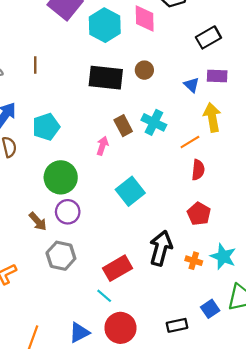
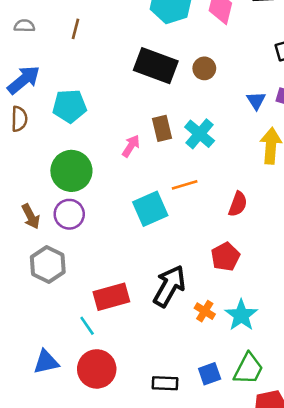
orange line: (190, 142) -> (185, 185), moved

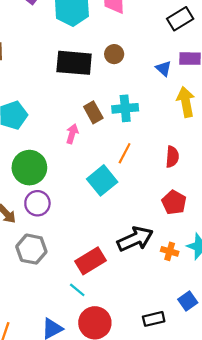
cyan cross: (200, 134) -> (125, 108), turned -30
orange line: (185, 185) -> (125, 153), turned -30
black arrow: (169, 286) -> (135, 239), turned 52

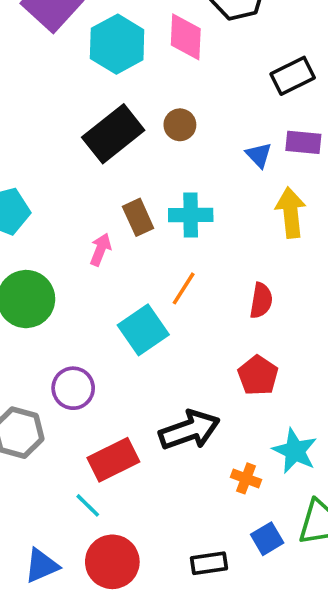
black rectangle: (74, 63) -> (113, 134), turned -48
purple circle: (37, 203) -> (73, 388), moved
orange cross: (170, 251) -> (246, 478), moved

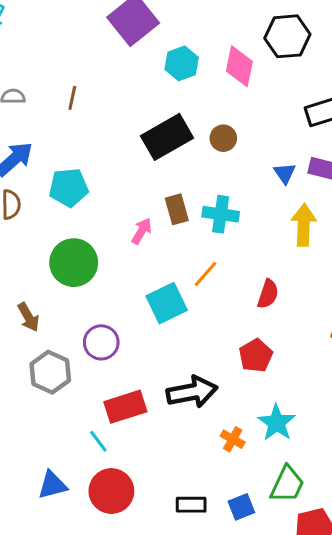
cyan hexagon: (117, 44) -> (182, 63), size x0.7
blue square: (267, 539) -> (241, 507), moved

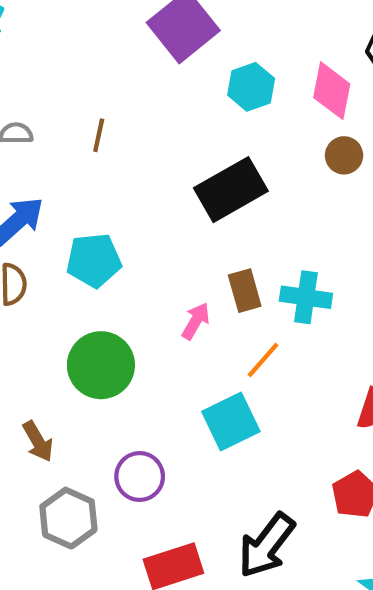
brown circle: (223, 138) -> (344, 155), moved
orange line: (205, 274) -> (263, 360), moved
black arrow: (192, 392) -> (266, 545), turned 138

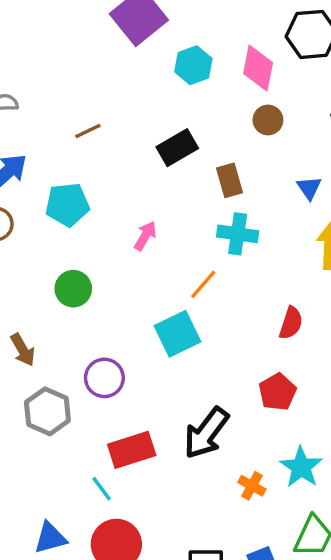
brown line: (99, 135) -> (88, 131), moved, turned 52
black rectangle: (231, 190) -> (177, 148), size x0.7
brown rectangle: (245, 291) -> (229, 180), moved
pink arrow: (196, 321) -> (145, 236), moved
green circle: (101, 365) -> (73, 289), size x0.7

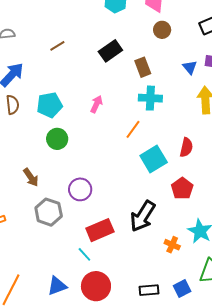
cyan pentagon: (67, 205) -> (50, 105), moved
cyan square: (178, 334) -> (154, 159), moved

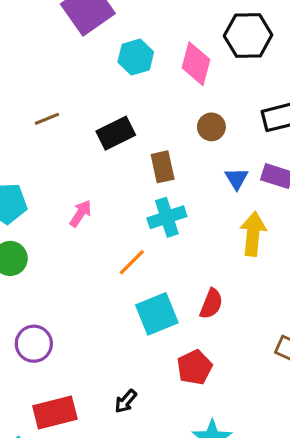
brown circle: (162, 30) -> (211, 127), moved
brown line: (57, 46) -> (47, 119), moved
cyan cross: (150, 98) -> (167, 217), turned -30
black arrow: (143, 216) -> (126, 401), size x0.5

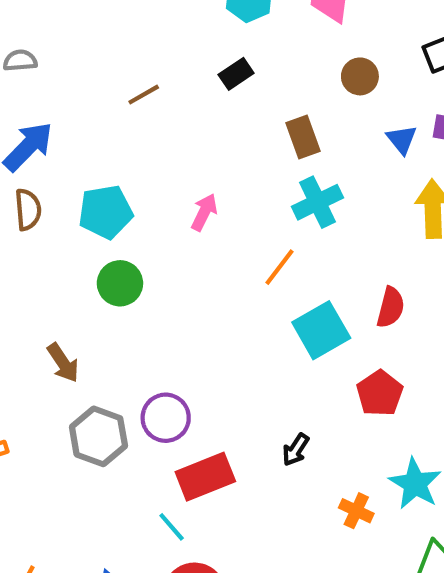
black rectangle: (116, 133) -> (236, 74), moved, size x0.7
purple circle: (34, 344) -> (166, 418), moved

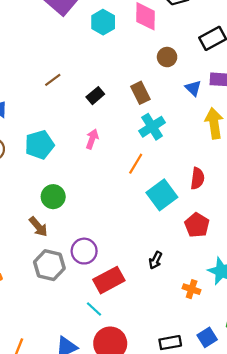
black rectangle: (236, 74) -> (95, 96), moved
green circle: (120, 283) -> (53, 197), moved
brown arrow: (63, 363) -> (38, 227), moved

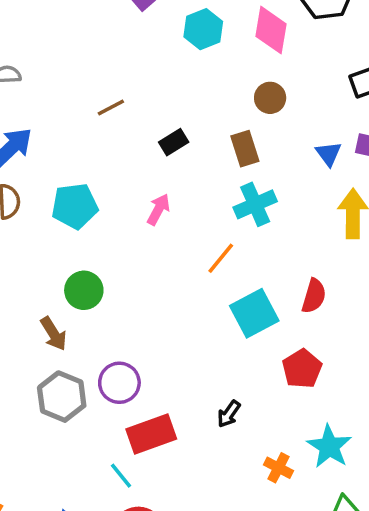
brown circle: (167, 57) -> (270, 98), moved

